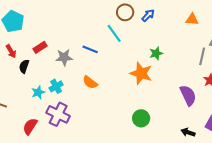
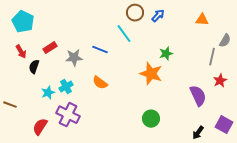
black arrow: (188, 132) -> (198, 133), turned -72

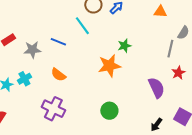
orange star: (151, 74) -> (109, 66), turned -30
purple cross: (68, 115) -> (53, 109), moved

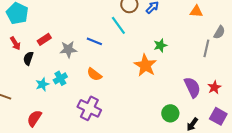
orange star: (109, 66) -> (145, 65), turned -30
red star: (178, 73) -> (214, 87), moved
green circle: (109, 111) -> (170, 113), moved

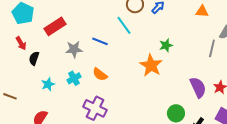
red rectangle: (44, 39) -> (55, 26), moved, size x1.5
cyan cross: (60, 78) -> (74, 78), moved

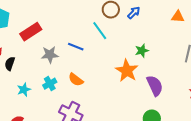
purple semicircle: (198, 87) -> (155, 86), moved

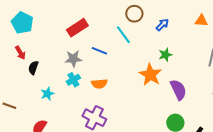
blue arrow: (134, 13) -> (162, 25), moved
red rectangle: (31, 32) -> (77, 28), moved
orange semicircle: (76, 80) -> (99, 84), turned -42
cyan cross: (50, 84) -> (73, 80), moved

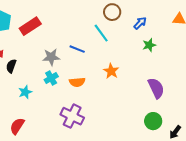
red rectangle: (77, 28) -> (30, 26), moved
green star: (165, 55) -> (149, 45), moved
orange star: (150, 75) -> (111, 71), moved, size x0.7

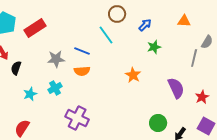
orange star: (111, 71) -> (133, 75), moved
cyan cross: (51, 78) -> (55, 88), moved
orange semicircle: (77, 82) -> (82, 71), moved
purple semicircle: (156, 88) -> (176, 88), moved

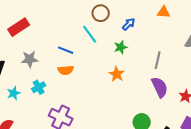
orange triangle: (184, 21) -> (164, 12), moved
green star: (154, 47) -> (121, 47), moved
gray line: (194, 58) -> (158, 60), moved
gray star: (56, 59) -> (30, 59), moved

